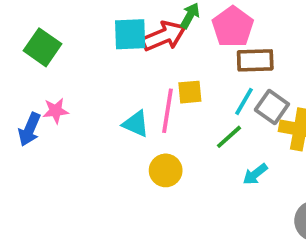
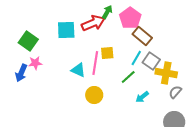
cyan square: (130, 34) -> (66, 30), moved
green square: (43, 47) -> (28, 41), moved
brown rectangle: (255, 60) -> (142, 36), turned 42

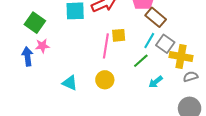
cyan triangle: (78, 70) -> (70, 83), moved
blue arrow: (21, 73) -> (28, 56), turned 150
gray semicircle: (175, 92) -> (191, 77), turned 32

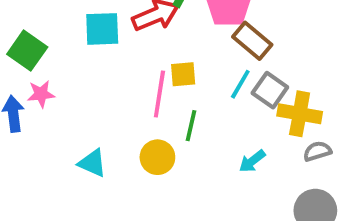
green line: (141, 61) -> (191, 126), moved, turned -35

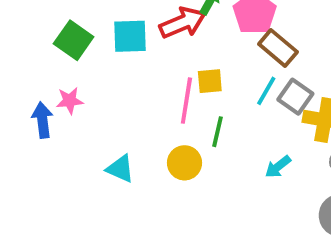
green square: (27, 51) -> (74, 40), moved

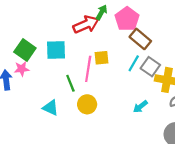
cyan square: (130, 36) -> (56, 50), moved
green square: (74, 40) -> (25, 50), moved
green line: (218, 132) -> (70, 83), moved, turned -35

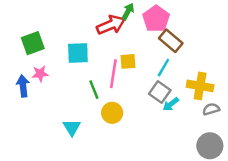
green square: (25, 50) -> (33, 43), moved, turned 35
gray square: (150, 67) -> (160, 92), moved
cyan arrow: (140, 107) -> (171, 104), moved
cyan triangle: (50, 108) -> (72, 127), moved, turned 35

